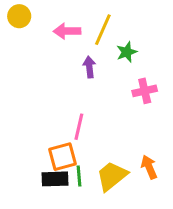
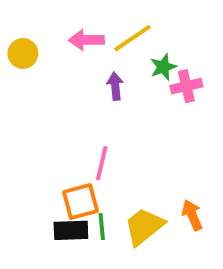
yellow circle: (19, 16) -> (23, 53), moved
yellow line: (103, 30) -> (133, 38), turned 32
pink cross: (145, 91) -> (186, 86), moved

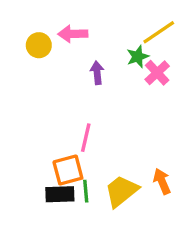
yellow line: (133, 38) -> (159, 32), moved
yellow circle: (23, 53) -> (39, 45), moved
pink cross: (186, 86) -> (157, 73), turned -30

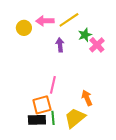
yellow line: (159, 32) -> (69, 20), moved
orange arrow: (162, 181) -> (87, 98), moved

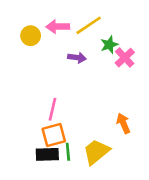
purple arrow: (60, 45) -> (77, 58), turned 104
pink line: (53, 85) -> (52, 109), moved
orange arrow: (87, 98) -> (123, 123), moved

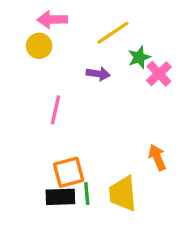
pink arrow: (58, 27) -> (52, 20), moved
pink line: (52, 109) -> (55, 110), moved
yellow trapezoid: (96, 152) -> (123, 194), turned -56

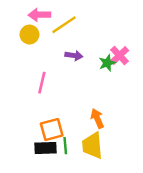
yellow line: (113, 33) -> (64, 25), moved
green star: (139, 57) -> (107, 63), moved
orange arrow: (157, 157) -> (97, 118), moved

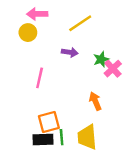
yellow line: (64, 25) -> (80, 23), moved
pink cross: (120, 56) -> (113, 69), moved
orange arrow: (97, 118) -> (95, 101), moved

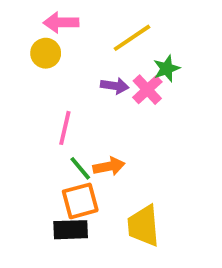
green star: (101, 59) -> (166, 69), moved
pink cross: (113, 69) -> (147, 90), moved
orange arrow: (95, 101) -> (109, 166), moved, turned 102
green line: (62, 137) -> (80, 168), moved, turned -35

